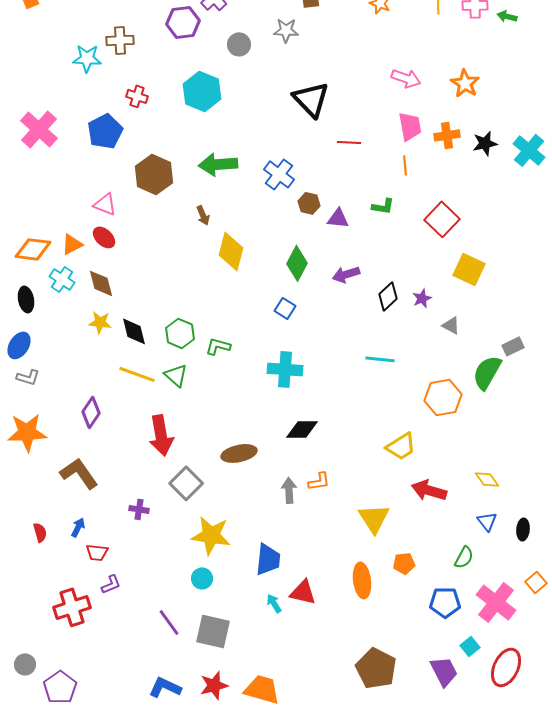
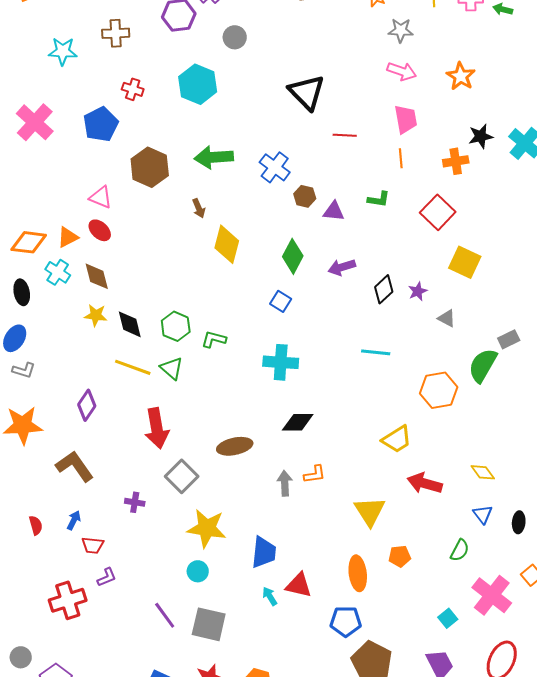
gray star: (286, 30) -> (401, 30), moved
cyan star: (87, 58) -> (63, 51), moved
orange cross: (447, 135) -> (456, 161), moved
blue pentagon: (445, 602) -> (346, 621), moved
cyan square: (470, 646) -> (448, 618), moved

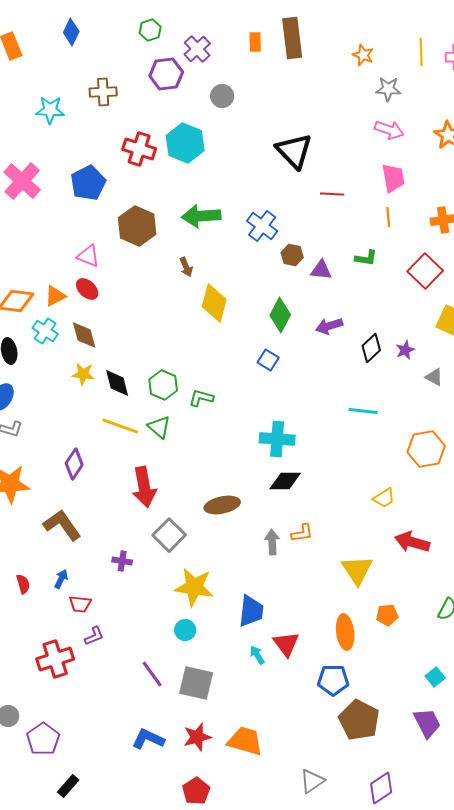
red cross: (133, 89) -> (139, 149), moved, size x1.5
cyan cross: (281, 362) -> (277, 439), moved
yellow trapezoid: (397, 439) -> (384, 498), size x0.7
red triangle: (299, 585) -> (286, 644), turned 40

